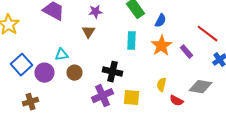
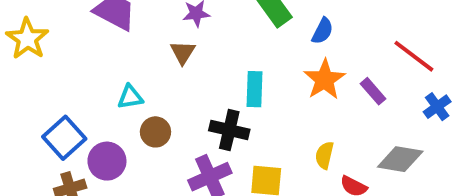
cyan rectangle: (132, 41) -> (255, 89), moved
blue square: (22, 65) -> (64, 138), moved
purple circle: (44, 73) -> (107, 161), moved

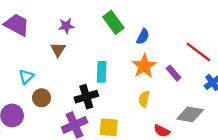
cyan triangle: (130, 97) -> (26, 77), turned -35
black cross: (229, 130) -> (86, 97), turned -30
yellow semicircle: (324, 155) -> (144, 99), moved

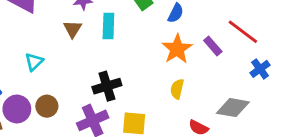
cyan rectangle: (102, 72) -> (108, 26), moved
purple rectangle: (174, 73) -> (213, 46), moved
brown circle: (42, 98) -> (47, 106), moved

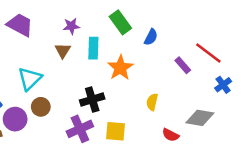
orange star: (177, 49) -> (120, 68), moved
cyan triangle: (34, 62) -> (30, 79), size x1.5
brown circle: (47, 106) -> (41, 107), moved

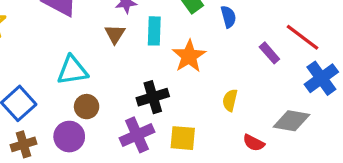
blue semicircle: (151, 37) -> (228, 17), turned -42
cyan triangle: (30, 79) -> (72, 70), turned 35
blue cross: (223, 85) -> (321, 78), size x1.5
purple circle: (15, 119) -> (69, 137), moved

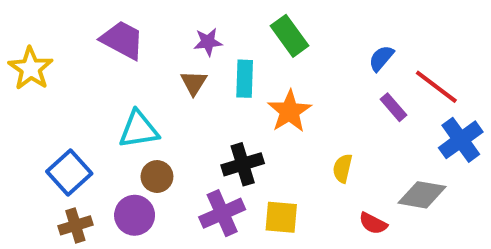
blue semicircle: (228, 17) -> (381, 58), moved, turned -125

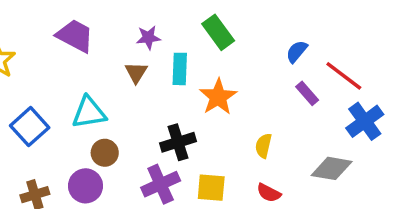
blue square: (69, 172) -> (30, 127), moved
red semicircle: (373, 223) -> (269, 193), moved

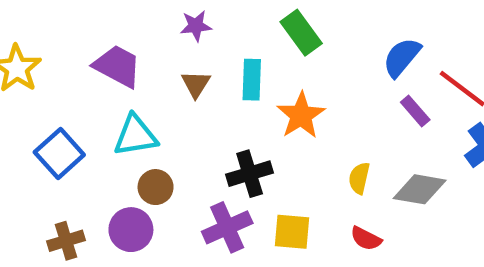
purple trapezoid: (75, 36) -> (117, 66), moved
purple star: (148, 38) -> (196, 26), moved
blue semicircle: (297, 51) -> (402, 57), size x1.4
gray diamond: (332, 168) -> (420, 189), moved

